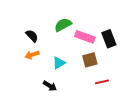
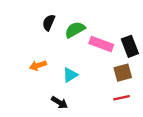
black semicircle: (32, 36) -> (49, 22), moved, turned -112
brown square: (90, 60) -> (123, 73), moved

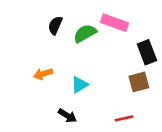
pink rectangle: (101, 44) -> (115, 23), moved
red line: (122, 98) -> (124, 118), moved

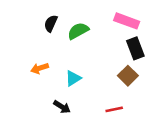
pink rectangle: (115, 23) -> (127, 21), moved
brown square: (139, 82) -> (128, 76), turned -30

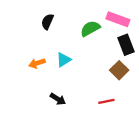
green semicircle: (78, 31) -> (90, 29), moved
cyan triangle: (73, 78) -> (64, 60), moved

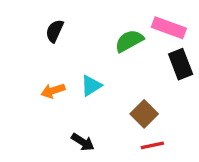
black semicircle: (47, 22) -> (55, 31), moved
brown square: (119, 70) -> (144, 114), moved

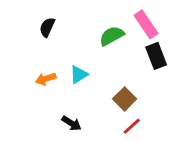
pink rectangle: (169, 28) -> (146, 24), turned 36
red line: (152, 145) -> (132, 126), turned -30

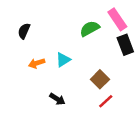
black semicircle: (47, 27) -> (24, 31), moved

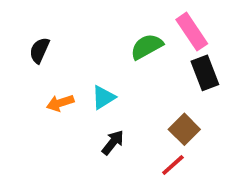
brown square: (100, 79) -> (184, 129), moved
black arrow: (57, 99) -> (113, 142), moved, turned -84

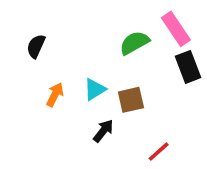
orange arrow: (60, 103) -> (55, 95), turned 135
brown square: (184, 129) -> (131, 100), moved, turned 32

